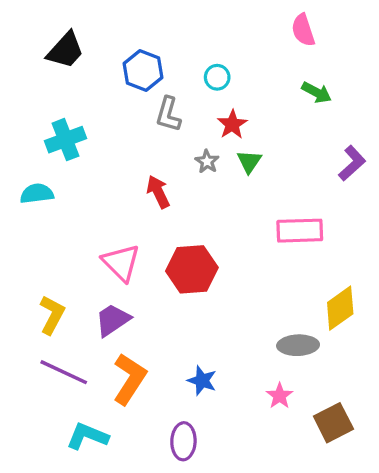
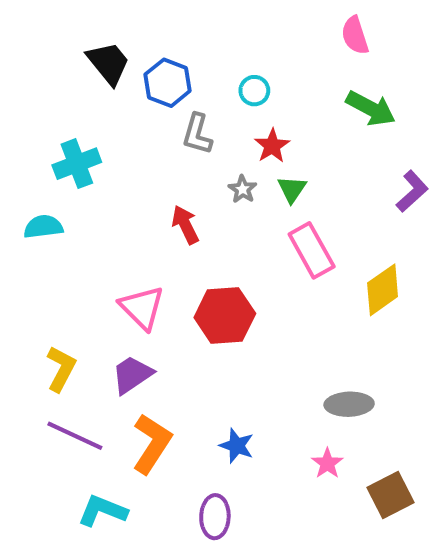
black trapezoid: (65, 50) -> (108, 63), moved, turned -81
green arrow: (317, 92) -> (371, 108), size x1.4
pink rectangle: (300, 231) -> (312, 250), moved, turned 63
yellow diamond: (340, 308) -> (383, 290), moved

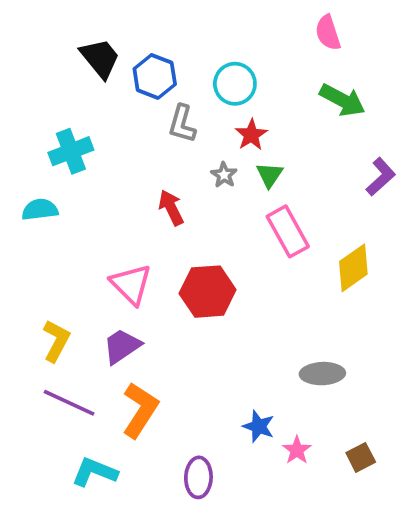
cyan circle: (254, 91) -> (235, 84), size x1.5
blue star: (237, 446) -> (259, 426), moved
pink star: (327, 463) -> (297, 450), moved
brown square: (390, 495) -> (361, 457), size x0.7

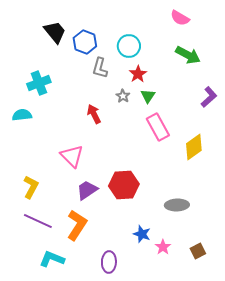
pink semicircle: (328, 33) -> (180, 18), turned -42
red hexagon: (208, 292) -> (124, 185), moved
purple trapezoid: (122, 346) -> (87, 190), moved

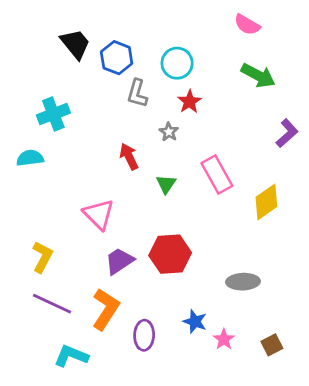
green triangle: (148, 96) -> (166, 184), moved
purple ellipse: (109, 262) -> (144, 335), moved

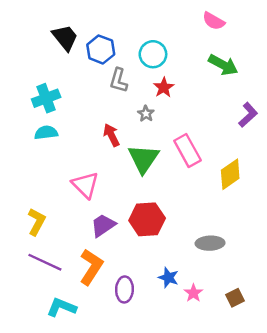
cyan semicircle: (30, 158) -> (46, 133), moved
green triangle: (166, 184) -> (143, 159), size x1.8

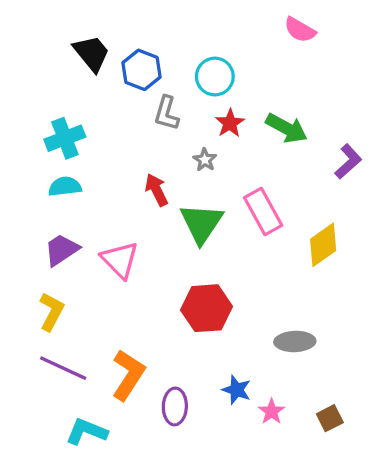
green arrow: (223, 65) -> (287, 128), moved
purple trapezoid: (103, 225) -> (62, 250), moved

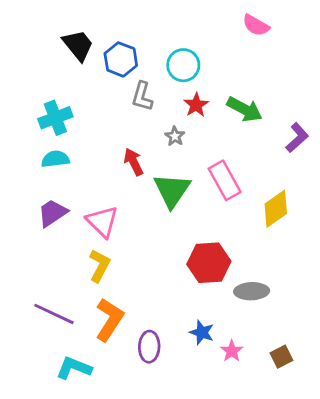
red hexagon: (207, 308) -> (209, 263), moved
yellow L-shape: (52, 311) -> (99, 266), moved

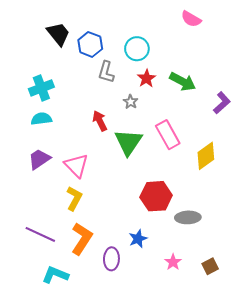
blue star: (202, 332) -> (138, 239), moved, turned 30

